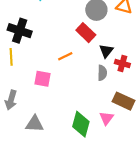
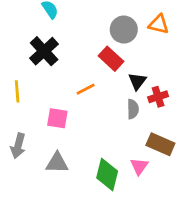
black cross: (20, 31) -> (44, 51), moved, turned 30
red cross: (122, 63) -> (158, 97), turned -32
gray triangle: (35, 124) -> (57, 163), moved

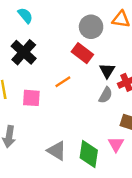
gray semicircle: (133, 109) -> (106, 95), turned 35
pink square: (57, 118) -> (31, 98), moved
gray triangle: (57, 163) -> (57, 151), moved, turned 35

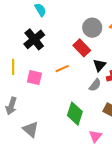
pink triangle: (116, 144) -> (95, 136), moved
gray triangle: (57, 151) -> (31, 129), moved
green diamond: (89, 154) -> (75, 114), moved

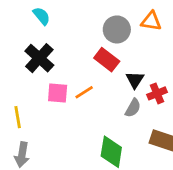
yellow line: (13, 67) -> (18, 117), moved
pink square: (34, 78) -> (58, 93), moved

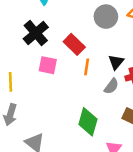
red rectangle: (107, 60) -> (74, 44), moved
orange line: (84, 92) -> (87, 67), moved, turned -56

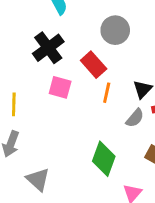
gray circle: (106, 17) -> (115, 30), moved

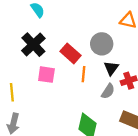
gray circle: (115, 30) -> (102, 44), moved

